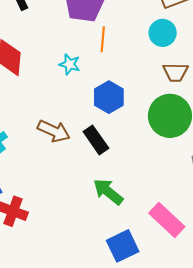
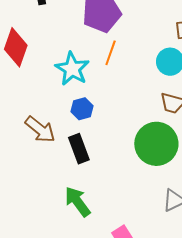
cyan star: (70, 64) -> (72, 69), size x1.6
blue hexagon: (109, 97) -> (82, 109), moved, size x0.7

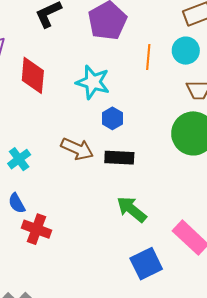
orange line: (111, 53) -> (148, 57), moved
black rectangle: (79, 149) -> (119, 158), turned -52

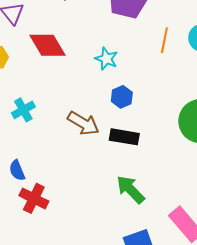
red diamond: (33, 75) -> (47, 45), turned -42
cyan star: (93, 82) -> (106, 59), size x0.7
cyan cross: (19, 159) -> (23, 110), moved

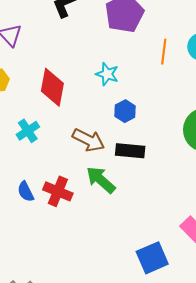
red diamond: (47, 45) -> (52, 87), moved, turned 45
green arrow: (130, 190) -> (101, 180), moved
red cross: (34, 198) -> (58, 191), moved

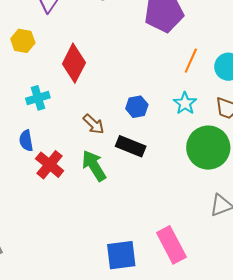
cyan star: (107, 74) -> (185, 103), moved
brown arrow: (88, 140) -> (94, 124), size x0.7
blue semicircle: (26, 192) -> (26, 141), moved

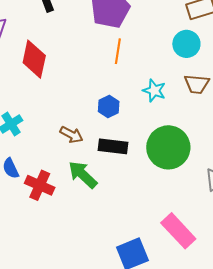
orange line: (191, 61) -> (118, 51), moved
red diamond: (74, 63) -> (34, 59), moved
green circle: (208, 148) -> (168, 147), moved

